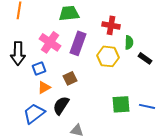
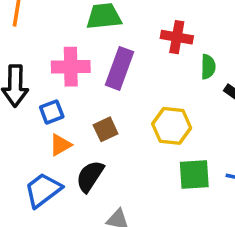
pink cross: (50, 42) -> (71, 67), turned -35
yellow hexagon: (108, 56) -> (172, 126), moved

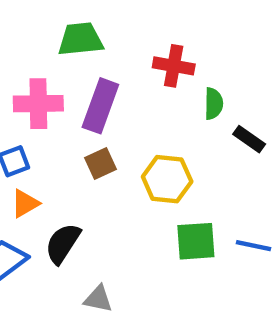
brown square: (106, 129) -> (100, 164), moved

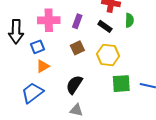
purple rectangle: (100, 106) -> (77, 21), size x0.6
black rectangle: (249, 139) -> (105, 26), moved
black semicircle: (63, 243) -> (74, 85), moved

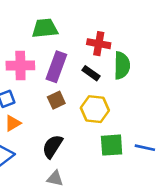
green semicircle: (129, 20) -> (122, 65), size x1.5
purple rectangle: (77, 21) -> (56, 67), size x1.6

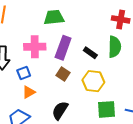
red cross: (99, 44) -> (121, 19), moved
brown square: (56, 100) -> (63, 74), turned -32

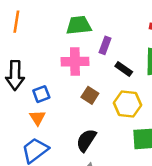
pink cross: (35, 47) -> (75, 62), moved
purple rectangle: (63, 48) -> (105, 45), moved, size x0.6
orange triangle: (29, 92) -> (38, 118), moved, turned -32

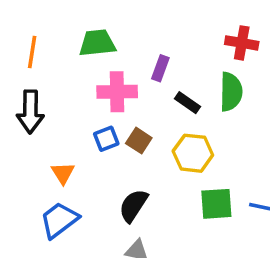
orange line: (16, 22) -> (32, 52), moved
green trapezoid: (79, 25) -> (97, 43), moved
blue square: (41, 94) -> (106, 139), moved

